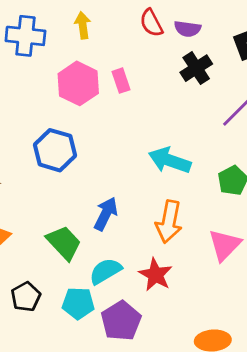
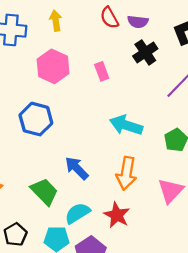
pink rectangle: (121, 81) -> (102, 71), moved
blue arrow: (106, 214) -> (77, 168), turned -70

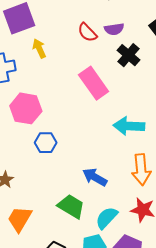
pink hexagon: (53, 66) -> (26, 108), moved
pink rectangle: (102, 71) -> (94, 83), size x1.8
blue hexagon: (36, 119) -> (46, 143), size x0.7

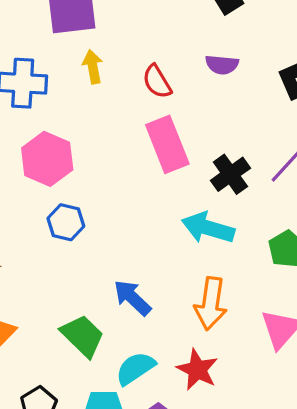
red semicircle: (87, 32) -> (157, 82), moved
black cross: (129, 55) -> (230, 174), moved

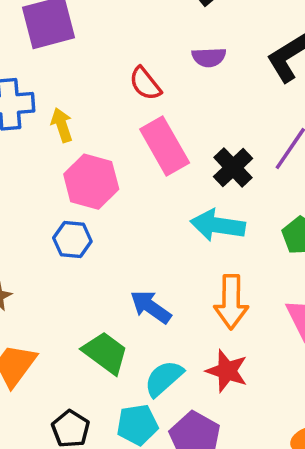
yellow arrow: (93, 67) -> (62, 125), moved
pink hexagon: (47, 159) -> (91, 182), moved

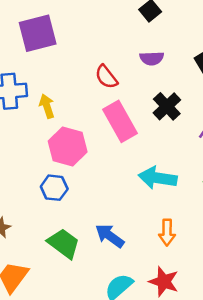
black cross: (233, 168) -> (167, 106), moved
orange arrow: (231, 302) -> (167, 232), size x0.7
green trapezoid: (105, 353) -> (64, 243), moved

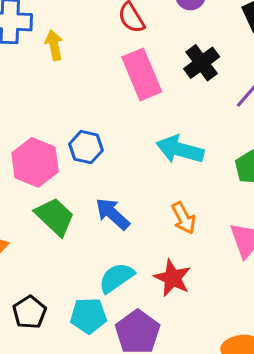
pink hexagon: (68, 147) -> (35, 162), moved
blue hexagon: (54, 188) -> (86, 147), moved
orange arrow: (167, 232) -> (184, 218), turned -35

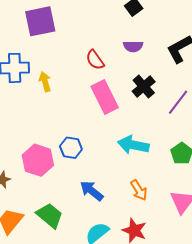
green trapezoid: (55, 217) -> (50, 215), moved

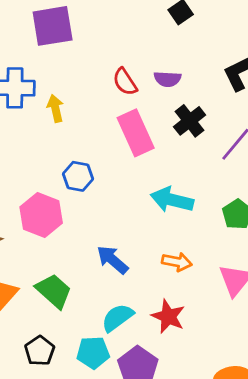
purple semicircle: (133, 46) -> (168, 79), moved
blue hexagon: (71, 148) -> (78, 176), moved
orange arrow: (139, 190) -> (177, 262), turned -50

